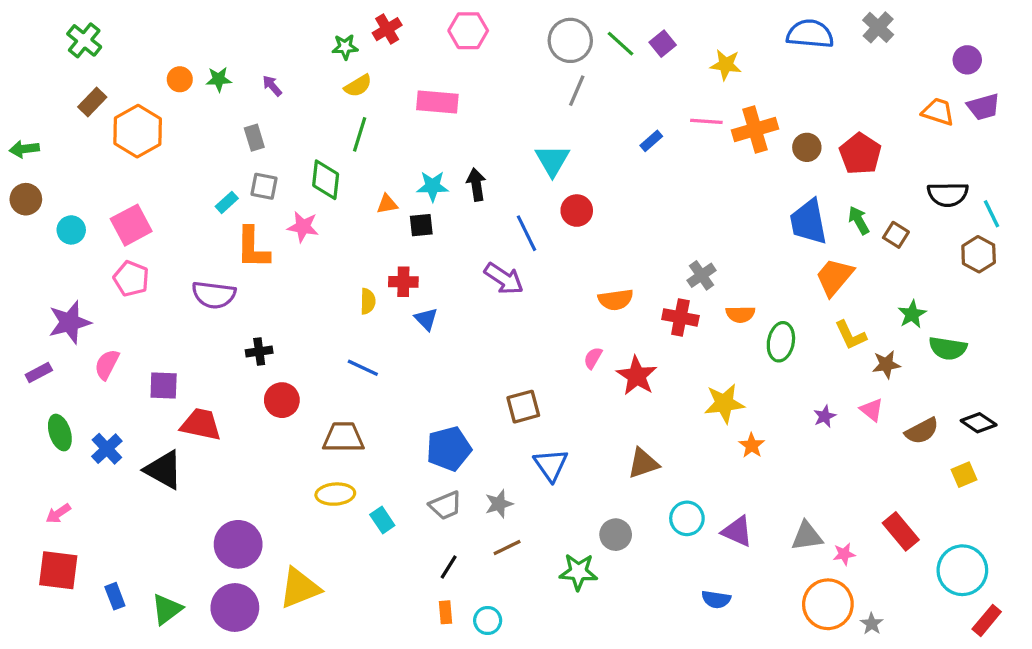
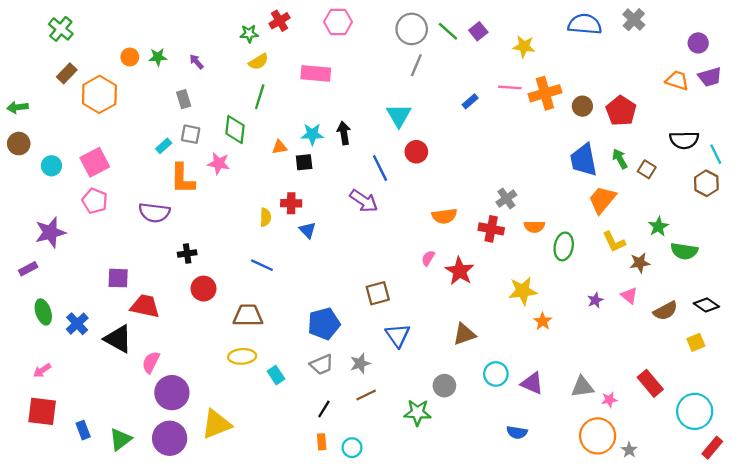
pink semicircle: (107, 364) -> (151, 362), moved

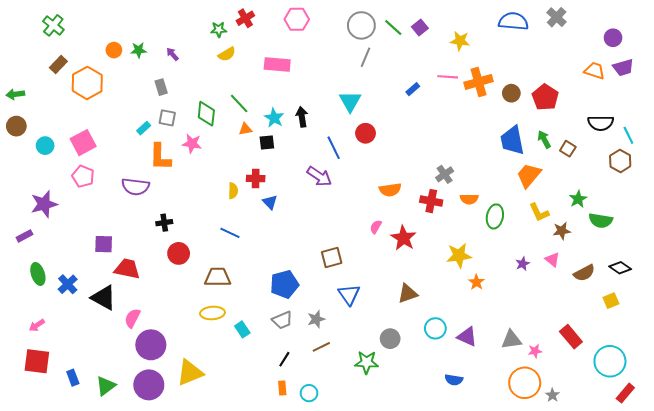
green line: (260, 97) -> (239, 103), moved, turned -60
cyan star: (312, 134) -> (274, 118), turned 30

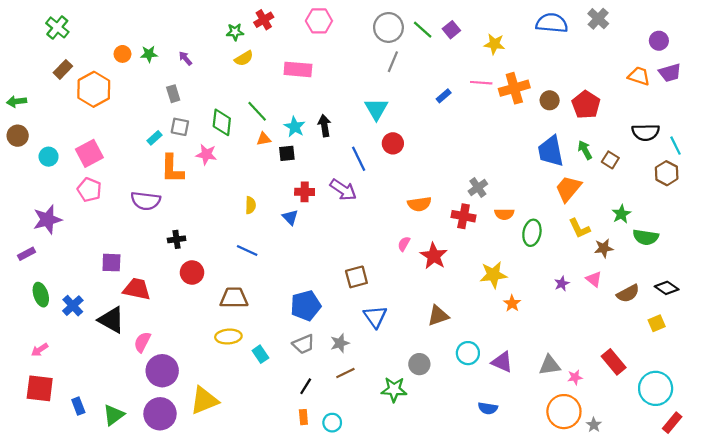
red cross: (256, 178) -> (305, 192), moved

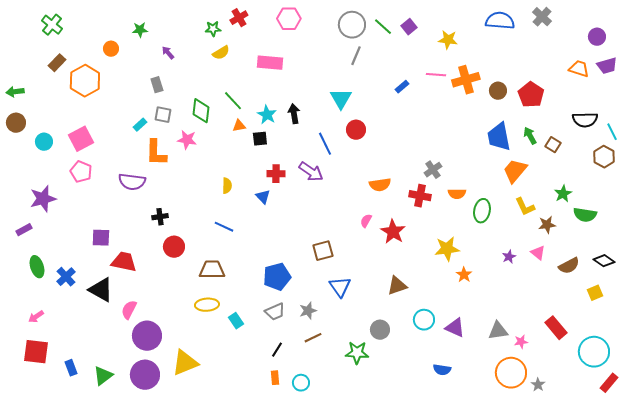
green star: (149, 54) -> (140, 30), moved

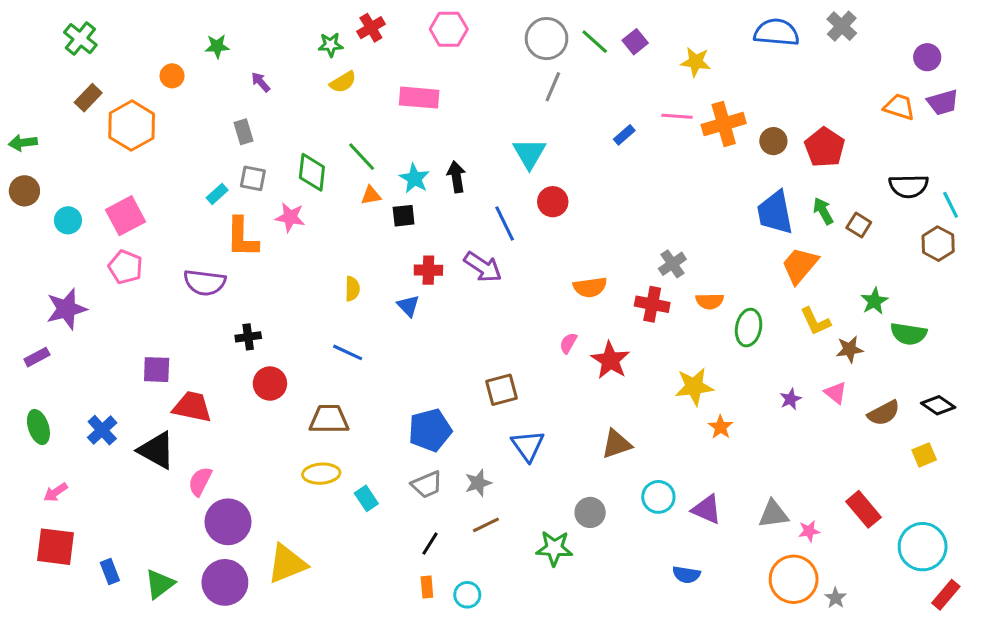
green ellipse: (37, 267) -> (38, 427), moved

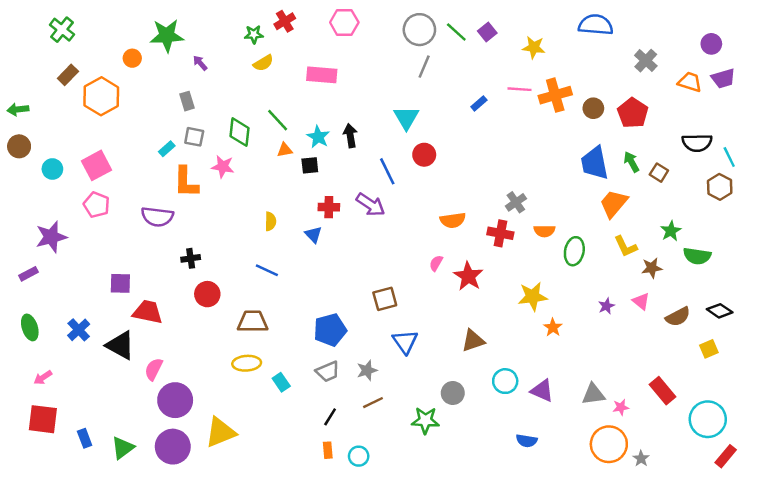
gray cross: (842, 26) -> (646, 61), moved
green star: (217, 46) -> (167, 36), size x1.8

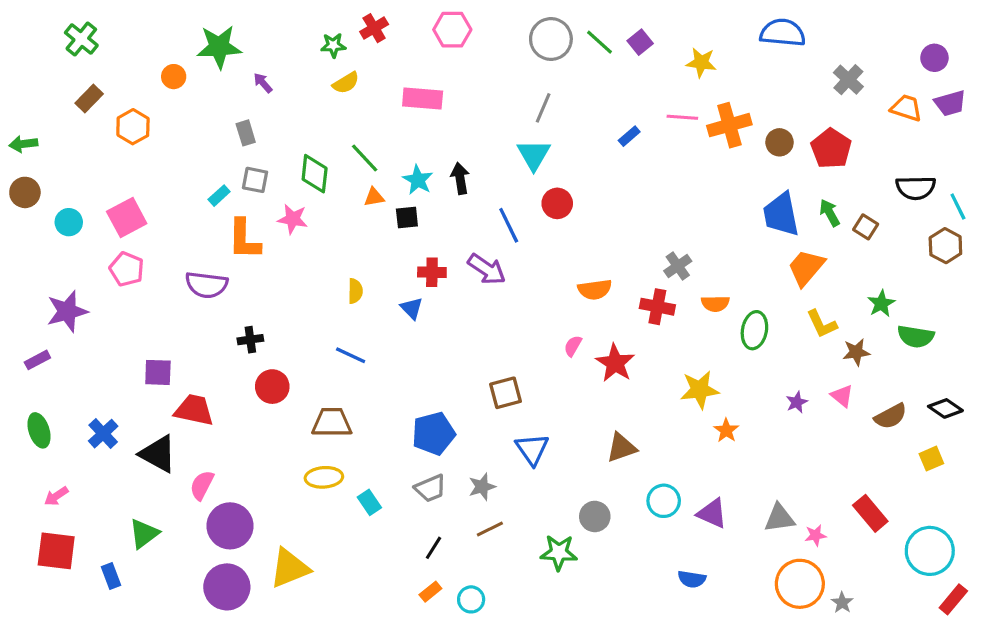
gray line: (424, 67) -> (543, 108), moved
orange hexagon: (101, 96) -> (133, 127), size x0.7
green triangle: (123, 448) -> (144, 534), moved
orange rectangle: (328, 450) -> (430, 592), turned 56

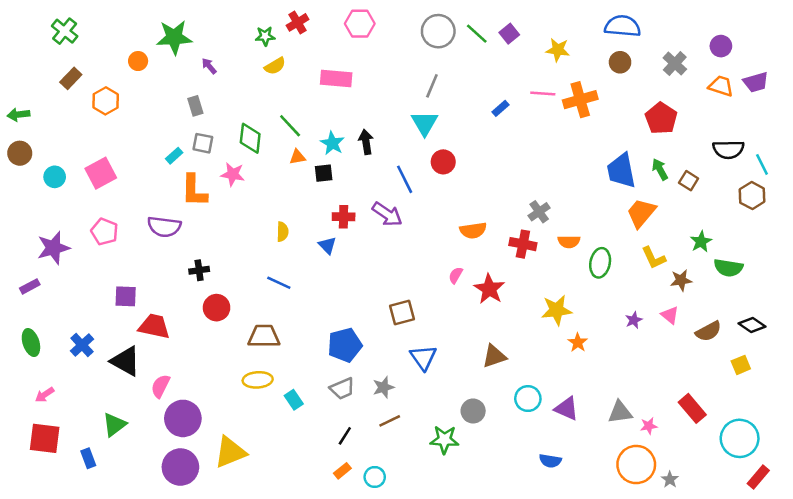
purple circle: (934, 58) -> (721, 46), moved
brown circle: (779, 142) -> (620, 62), moved
pink pentagon: (127, 269) -> (104, 232), moved

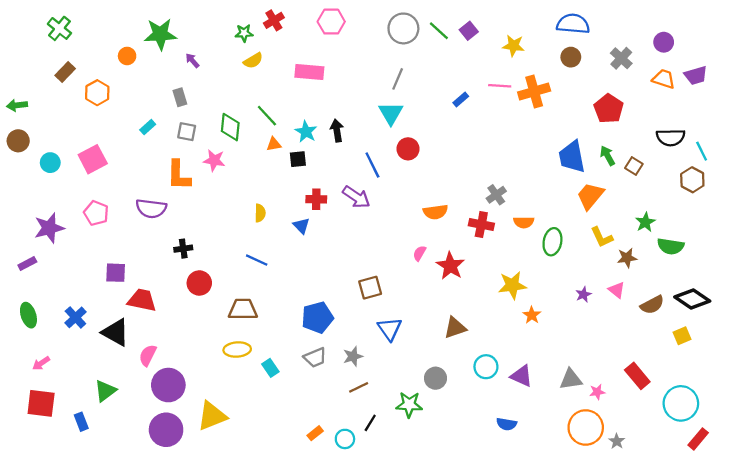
cyan rectangle: (174, 156) -> (148, 127), moved
black diamond: (752, 325) -> (692, 299), size x1.4
black line: (345, 436) -> (370, 423), moved

